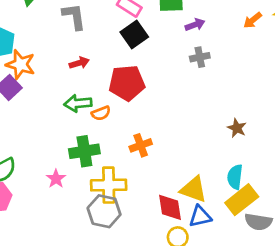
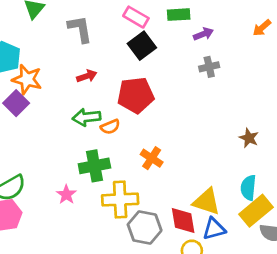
orange cross: (141, 145) -> (152, 158), turned -35
gray hexagon: (104, 211) -> (145, 227), moved

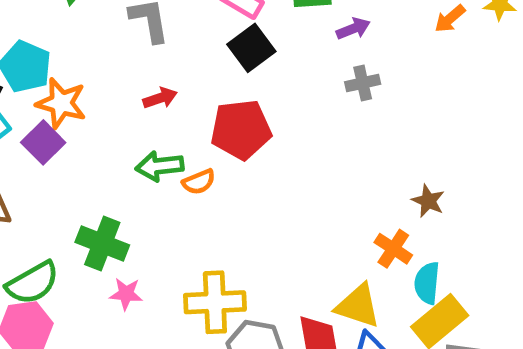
orange cross: (152, 158) -> (393, 249), moved
green cross: (94, 166) -> (102, 244), moved, turned 32
pink star: (66, 195) -> (126, 294), turned -30

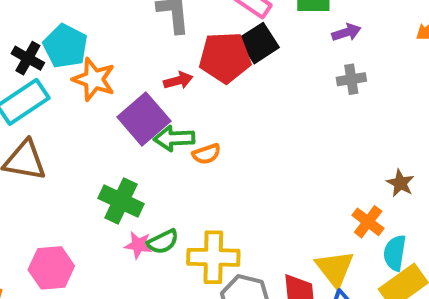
red pentagon: (241, 130) -> (225, 57), moved
purple square: (43, 142) -> (144, 119), moved, size x1.4
green semicircle: (33, 283) -> (163, 242), moved, size x0.7
yellow triangle: (358, 306) -> (335, 268), turned 30

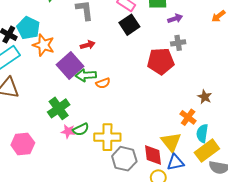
red pentagon: (225, 57) -> (161, 61), moved
green cross: (121, 201) -> (59, 108), turned 30

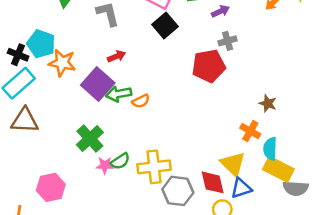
yellow rectangle: (207, 151) -> (278, 169), turned 70

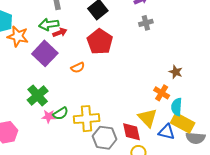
red pentagon: (209, 66) -> (100, 42), moved, turned -30
green arrow: (119, 94) -> (49, 24), moved
blue triangle: (241, 188) -> (167, 132), moved, turned 30

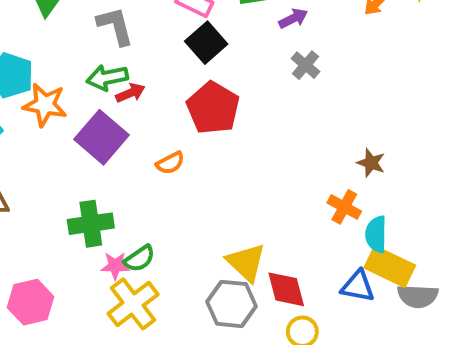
gray cross: (146, 23) -> (306, 65), turned -32
green cross: (38, 95) -> (91, 224), turned 35
yellow triangle: (148, 118) -> (246, 262), moved
yellow cross: (87, 119) -> (133, 304), moved, turned -30

